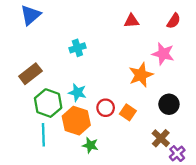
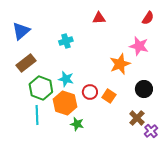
blue triangle: (30, 15) -> (21, 31), moved
red triangle: (131, 21) -> (99, 18), moved

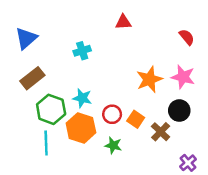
red semicircle: (148, 18) -> (187, 37), moved, turned -72
pink star: (139, 46) -> (183, 77), moved
brown cross: (137, 118) -> (161, 132), moved
green star: (77, 124) -> (113, 145), moved

